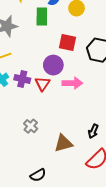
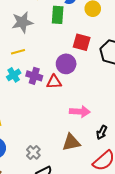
pink arrow: (72, 83) -> (80, 112), moved
red triangle: (42, 84) -> (54, 82), turned 49
gray cross: (31, 126) -> (33, 152), moved

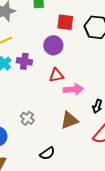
red triangle: (54, 82) -> (56, 75), moved
gray cross: (33, 152) -> (27, 118), moved

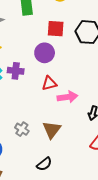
brown triangle: (69, 120) -> (52, 130), moved, turned -30

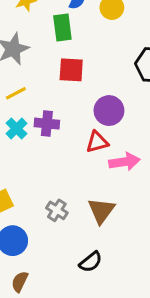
red square: (56, 29) -> (71, 70), moved
purple circle: (45, 53) -> (109, 111), moved

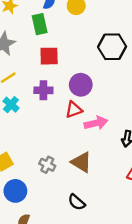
purple cross: (47, 124) -> (43, 90), moved
brown triangle: (101, 211) -> (81, 162), turned -30
black semicircle: (91, 262) -> (77, 202), turned 84

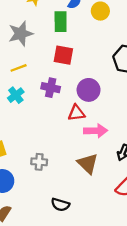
brown triangle: (81, 162) -> (88, 164), moved
gray cross: (47, 165) -> (39, 162), turned -35
black semicircle: (77, 202) -> (60, 205), turned -36

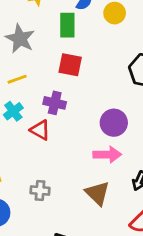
gray star: (21, 34) -> (20, 39), turned -30
purple circle: (89, 90) -> (114, 123), moved
red triangle: (76, 113) -> (40, 130), moved, turned 36

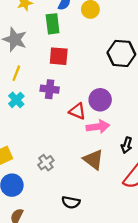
yellow line: (17, 79) -> (16, 73), turned -42
red triangle: (40, 130) -> (77, 111), moved
gray cross: (40, 190) -> (46, 163), turned -35

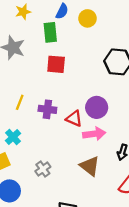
yellow line: (16, 73) -> (20, 102), moved
purple cross: (50, 89) -> (47, 109), moved
cyan cross: (16, 100) -> (13, 137), moved

